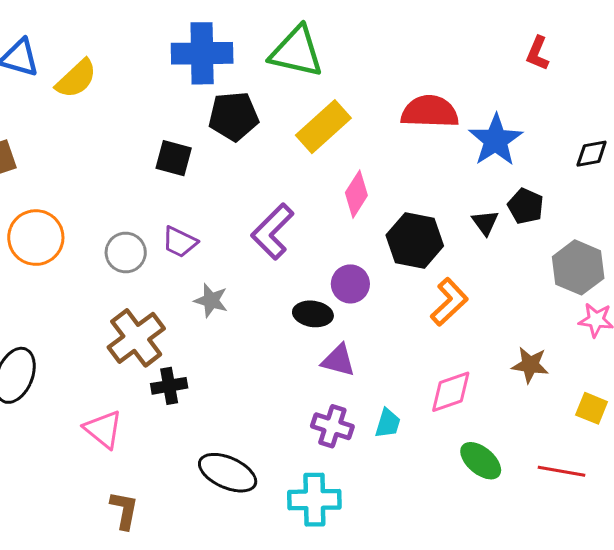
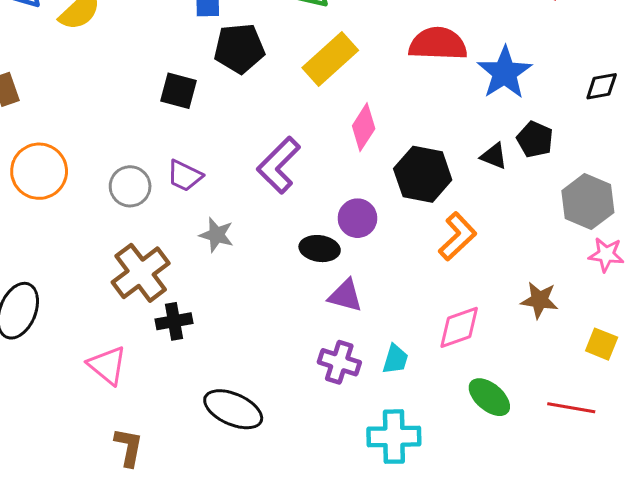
black triangle: (485, 223) -> (494, 156), turned -32
cyan cross: (314, 500) -> (394, 437), moved

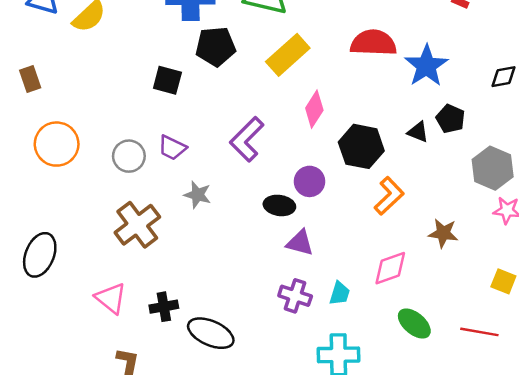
brown star: (539, 300) -> (443, 233), moved
black cross: (174, 321) -> (164, 307), moved

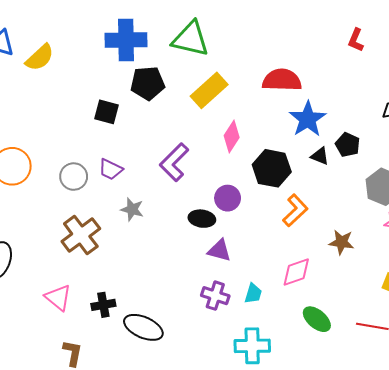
blue star: (426, 66) -> (308, 119), moved

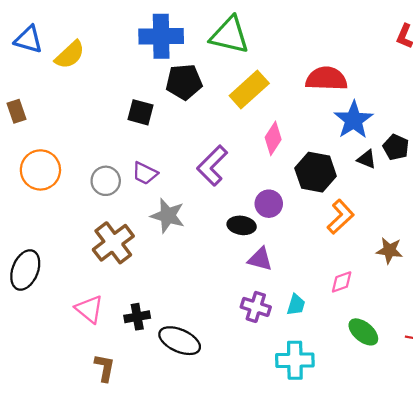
gray star: (132, 209) -> (168, 216), size x1.4
pink diamond: (296, 272) -> (342, 282), size x0.7

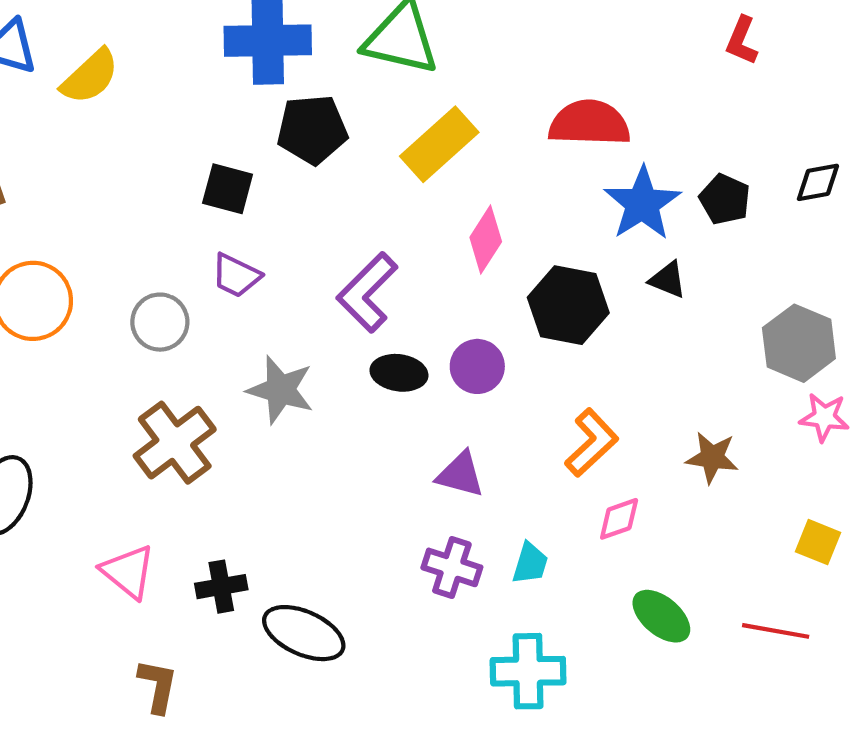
black pentagon: (396, 147) -> (725, 199), moved
purple trapezoid: (145, 173) -> (236, 275), moved
orange L-shape: (341, 217) -> (592, 443), moved
black ellipse: (242, 225) -> (399, 373), moved

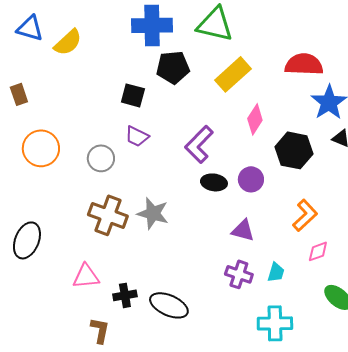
gray star: (280, 390) -> (153, 213), moved
brown cross: (175, 443) -> (108, 215), turned -33
pink triangle: (128, 572) -> (86, 276), turned -44
black cross: (221, 587) -> (125, 295), moved

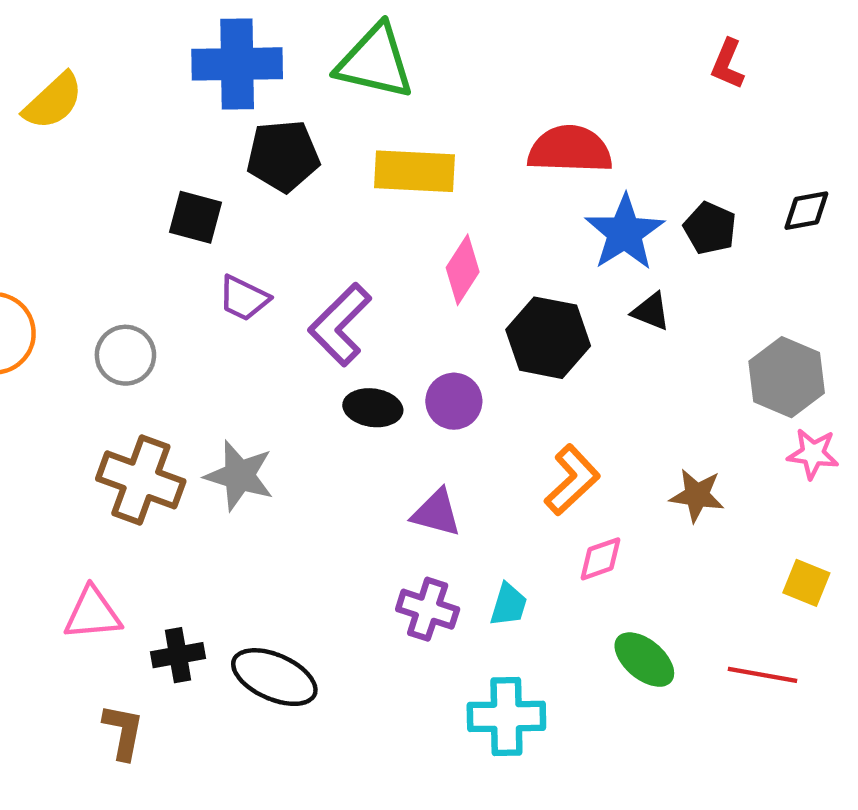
yellow rectangle: (233, 74) -> (414, 171), turned 45
purple trapezoid: (137, 136) -> (244, 298), moved

